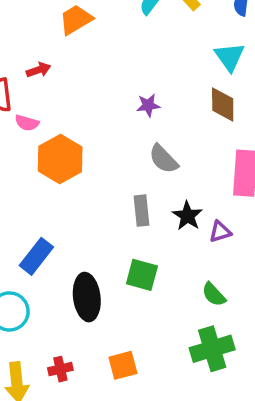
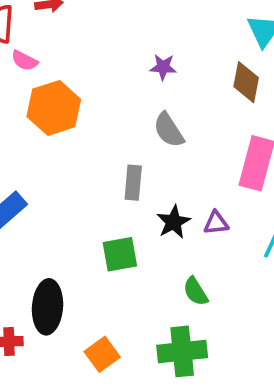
black star: (187, 216) -> (174, 222), moved
green square: (142, 275) -> (120, 254), turned -36
black ellipse: (87, 297) -> (48, 307), moved
orange square: (123, 365) -> (102, 354), moved, turned -32

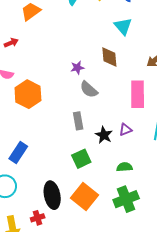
purple star: (163, 67) -> (77, 68), moved
brown diamond: (246, 82) -> (109, 57), moved
green semicircle: (196, 291) -> (124, 167), turned 133
orange square: (102, 354) -> (84, 197), moved, size x1.5

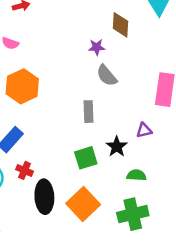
brown diamond: (109, 57) -> (120, 25), moved
orange hexagon: (28, 94) -> (22, 86), moved
black star: (104, 135) -> (117, 147), moved
red cross: (38, 218) -> (24, 170), moved, turned 32

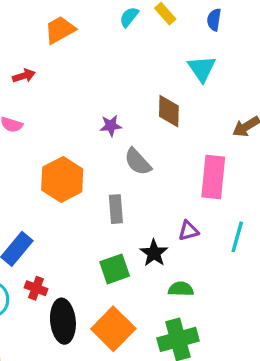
brown diamond: (120, 25) -> (169, 111), moved
purple star: (97, 47) -> (111, 126), moved
orange hexagon: (22, 86) -> (62, 179), moved

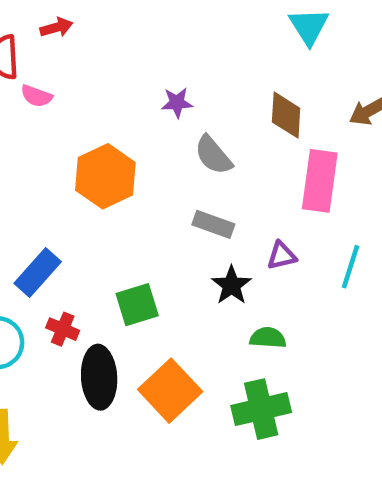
brown diamond: (169, 111) -> (286, 115), moved
gray rectangle: (116, 209) -> (213, 224), moved, turned -68
green square: (115, 269) -> (137, 305), moved

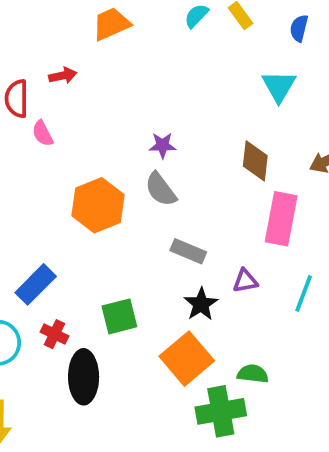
pink semicircle: (36, 96) -> (43, 133), turned 40
gray semicircle: (213, 155) -> (161, 189), moved
green semicircle: (268, 338) -> (253, 374), moved
orange square: (170, 391) -> (187, 359), moved

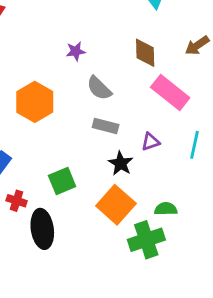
gray semicircle: (161, 189) -> (99, 88), moved
pink rectangle: (281, 219) -> (170, 92), turned -54

